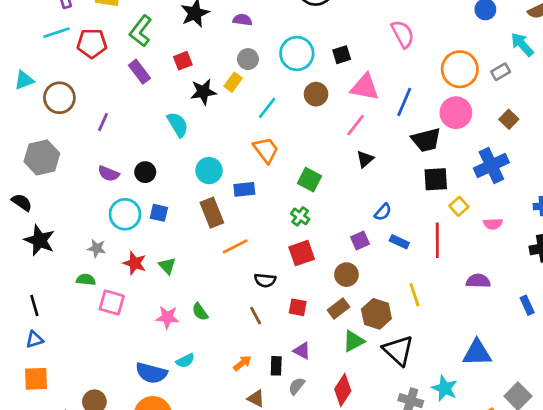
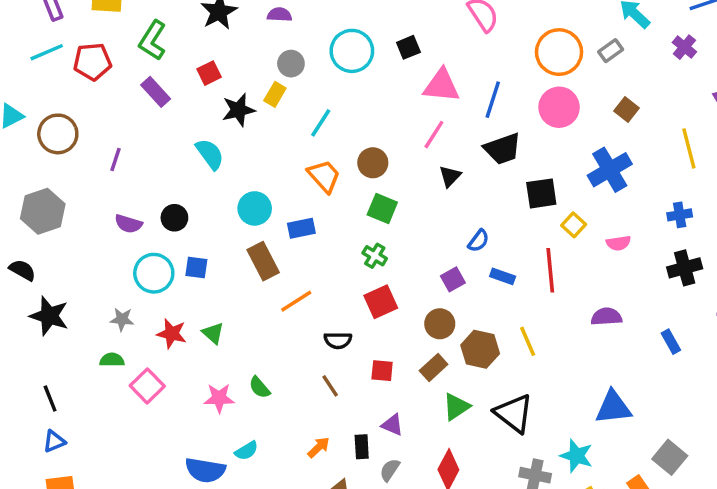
brown circle: (316, 94) -> (373, 163), moved
black trapezoid: (426, 140) -> (503, 149), moved
pink square: (112, 303) -> (147, 386), turned 35
brown hexagon: (376, 314) -> (480, 349), moved

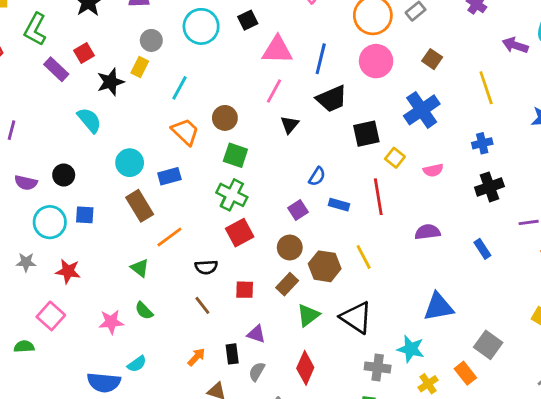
purple rectangle: (156, 92) -> (56, 69), moved
green cross: (375, 256) -> (232, 195), size x1.5
green triangle: (213, 333) -> (140, 268), moved
green semicircle: (112, 360) -> (24, 346), moved

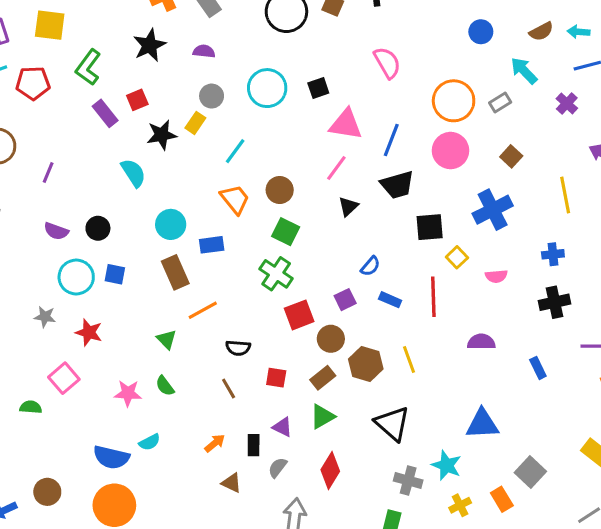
red square: (240, 233) -> (299, 315), moved
green triangle: (308, 315) -> (322, 417), moved

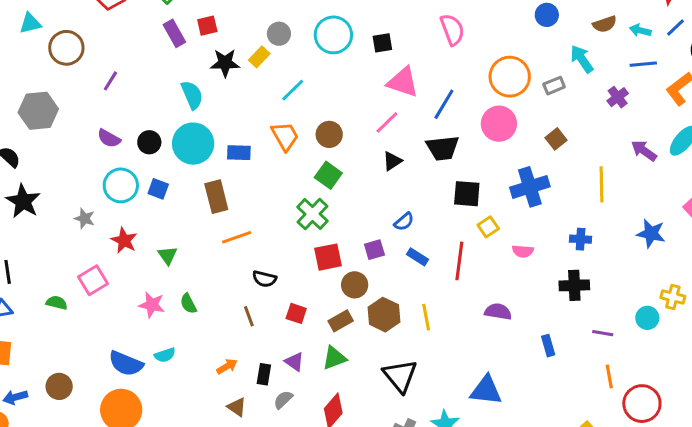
cyan circle: (171, 224) -> (193, 144), moved, size x1.4
blue rectangle: (212, 245) -> (239, 153), moved
green triangle: (167, 339) -> (168, 255), moved

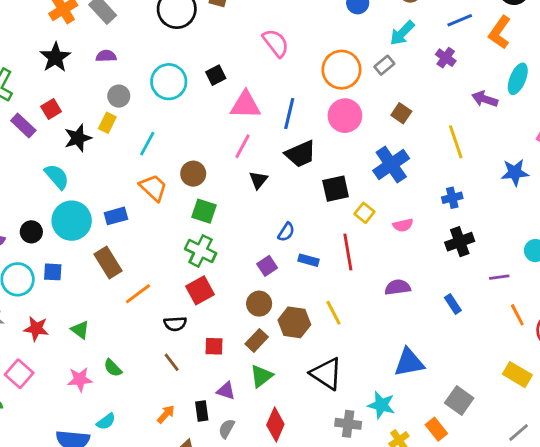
cyan arrow: (582, 59) -> (402, 33), turned -84
red square: (328, 257) -> (200, 290), moved

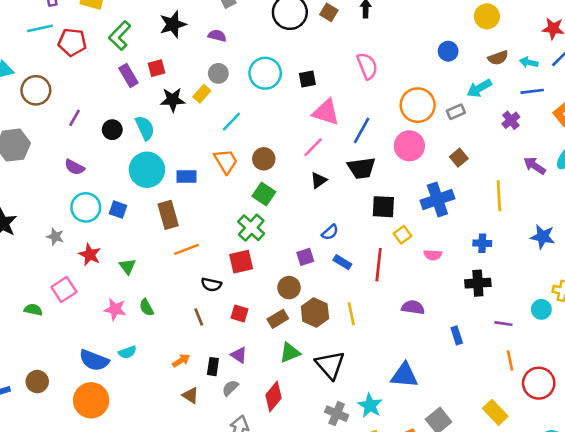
black circle: (31, 232) -> (112, 130), moved
green triangle: (261, 376) -> (290, 353), moved

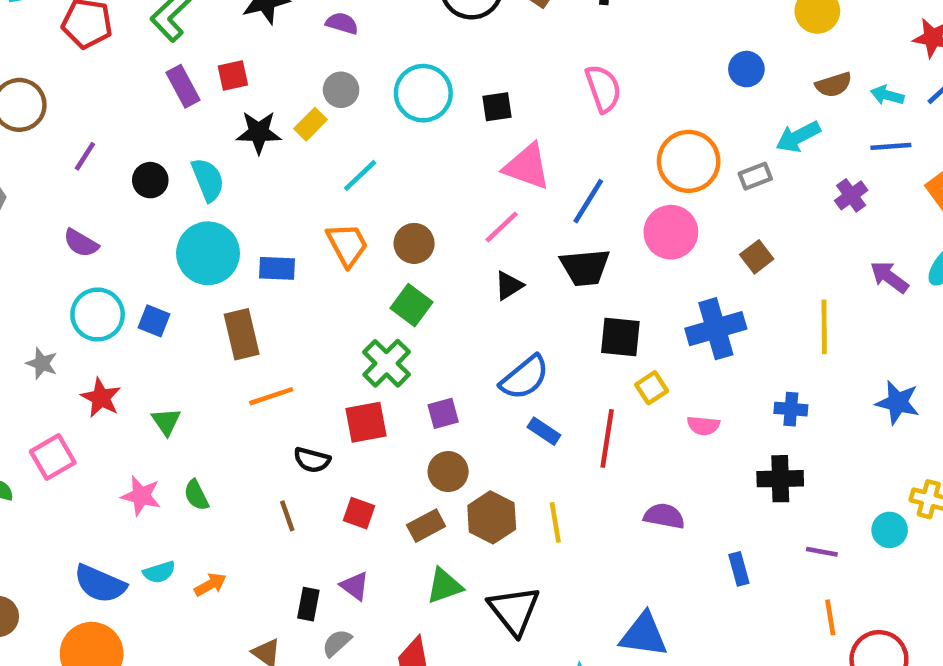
blue semicircle: (330, 232) -> (525, 378), size x1.6
purple square: (305, 257) -> (443, 413), moved
orange arrow: (181, 361) -> (210, 585), moved

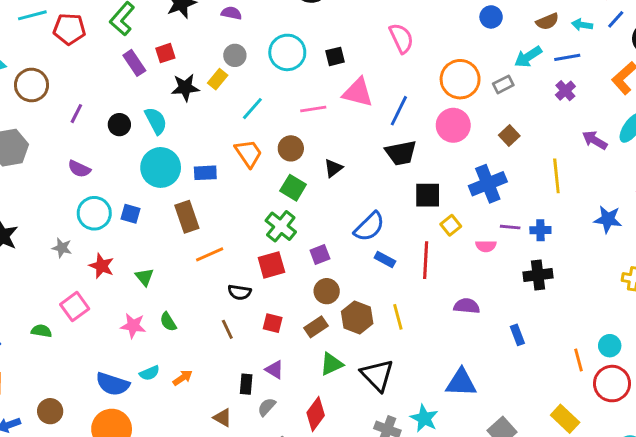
blue line: (891, 146) -> (567, 57), moved
pink line: (502, 227) -> (313, 109), moved, turned 40
black triangle: (509, 285) -> (333, 168), moved
cyan circle: (890, 530) -> (610, 346), moved
purple line: (822, 552) -> (510, 227), moved

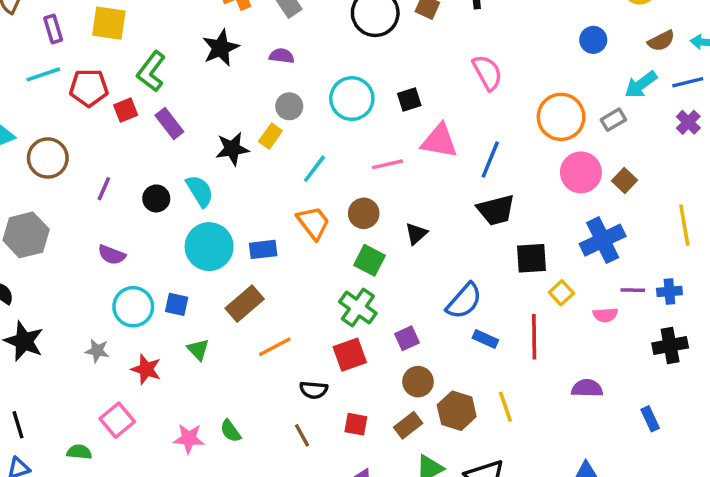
red square: (165, 53) -> (126, 110), moved
pink circle: (453, 125) -> (581, 172), moved
brown rectangle: (187, 217) -> (245, 304), turned 72
green triangle: (145, 277) -> (198, 349), moved

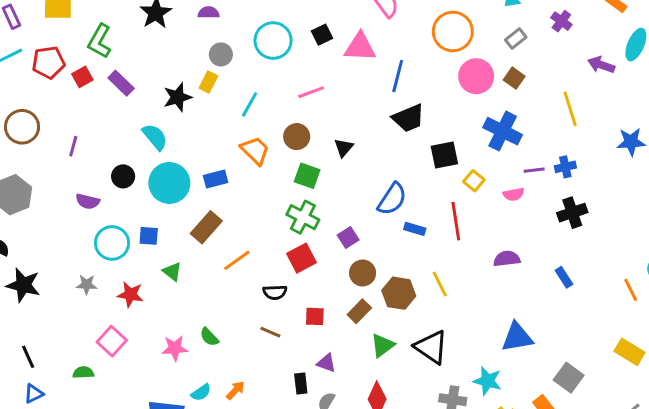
gray rectangle: (613, 120) -> (516, 39), moved
pink triangle: (439, 141) -> (360, 47), moved
black circle: (156, 198) -> (123, 176), moved
blue cross: (603, 240) -> (503, 131), turned -30
brown line: (302, 435) -> (270, 332), turned -30

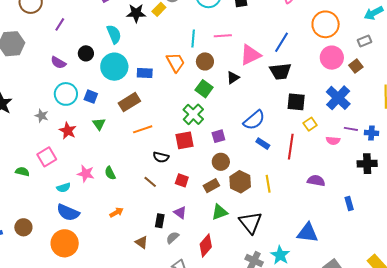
pink triangle: (360, 47) -> (250, 55), moved, turned -45
cyan line: (250, 104) -> (193, 39), moved, turned -42
cyan semicircle: (201, 392) -> (64, 188), moved

